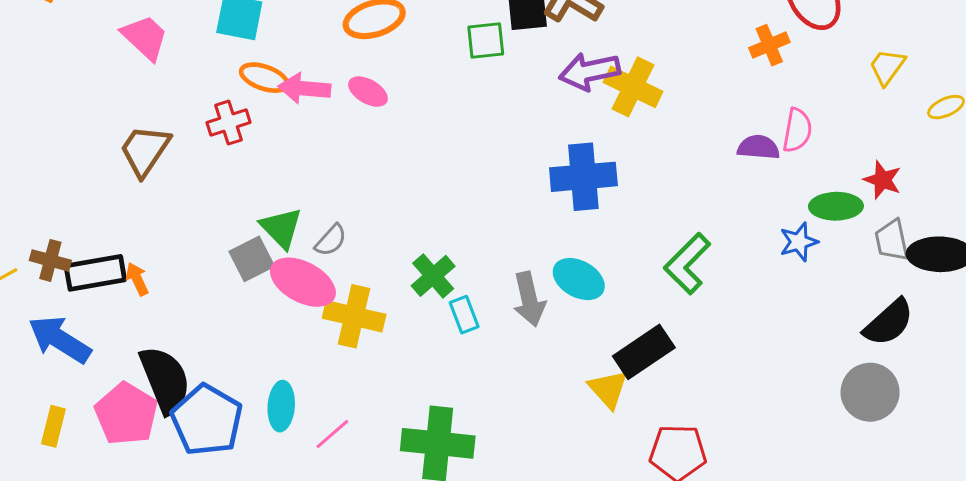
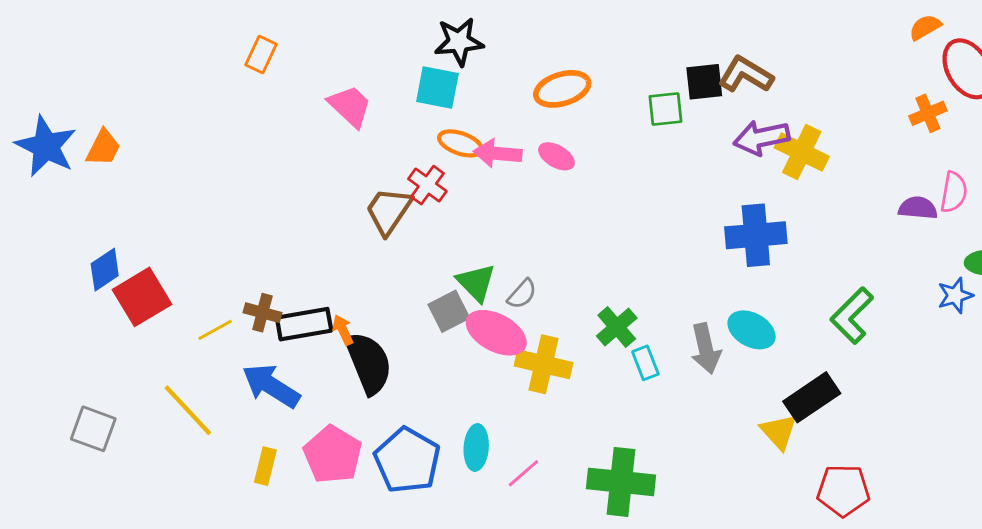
red cross: (229, 123) -> (427, 185), turned -36
brown trapezoid: (145, 150) -> (389, 211), moved
black semicircle: (165, 380) -> (369, 363), moved

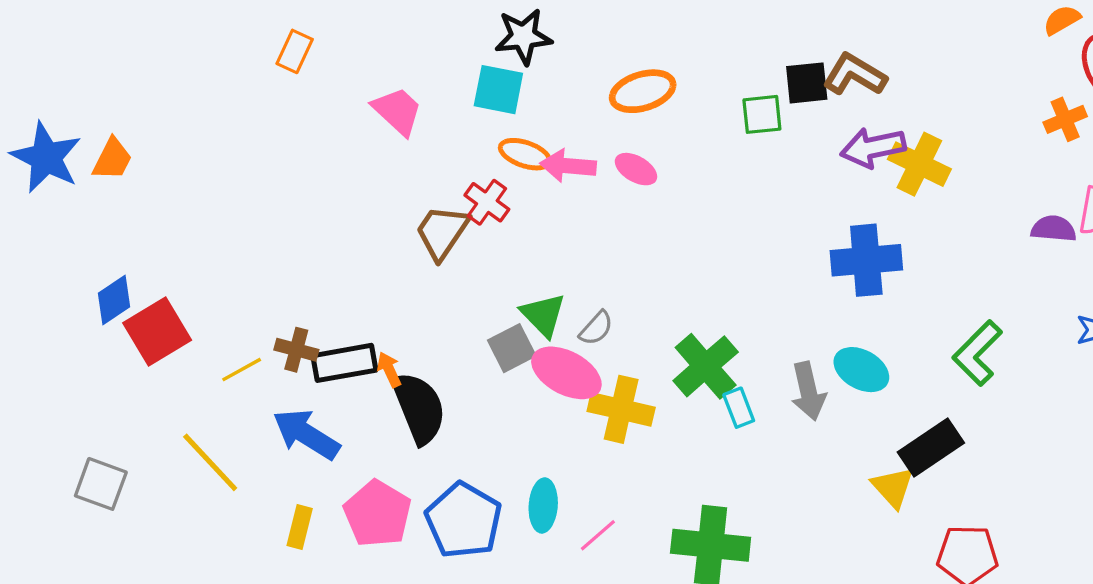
green cross: (617, 327) -> (706, 366), size x1.4

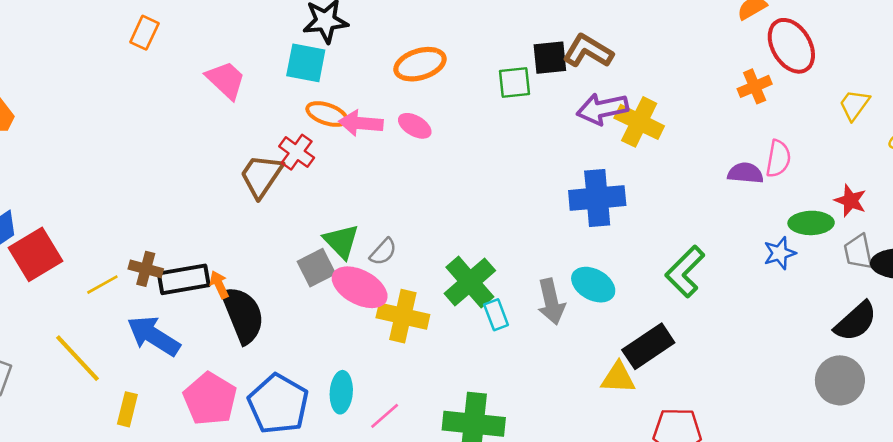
yellow triangle: (893, 487) -> (618, 378), turned -45
yellow rectangle: (300, 527) -> (127, 409), moved

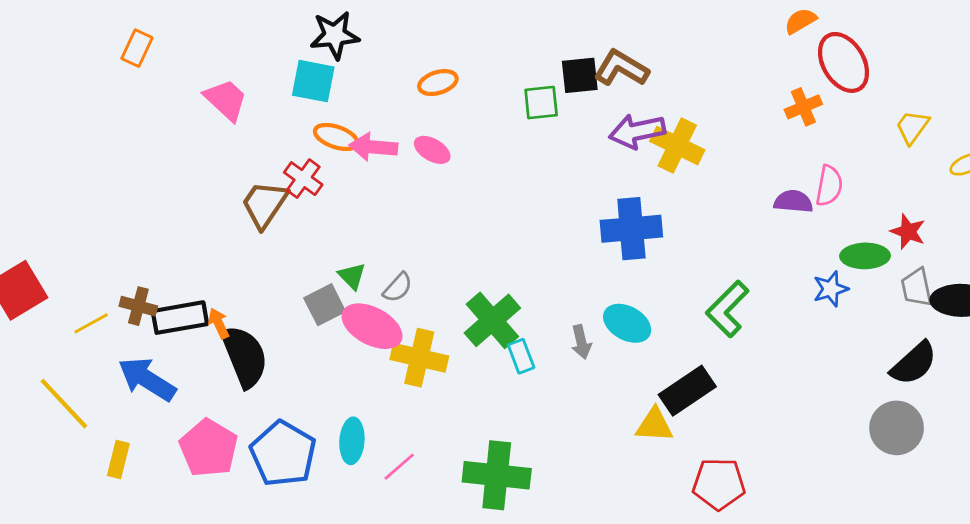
orange ellipse: (420, 64) -> (438, 83), size x0.7
green triangle: (341, 241) -> (352, 276), size x0.7
gray arrow: (551, 302) -> (581, 342), size x0.7

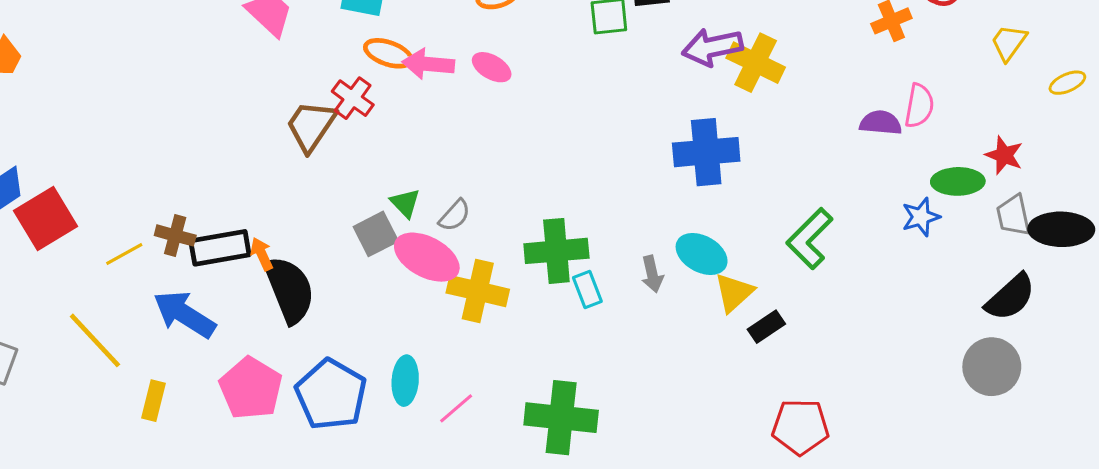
green cross: (492, 320) -> (556, 251), turned 36
black rectangle: (687, 391) -> (766, 327), size x0.6
yellow triangle: (654, 425) -> (734, 293), moved, turned -45

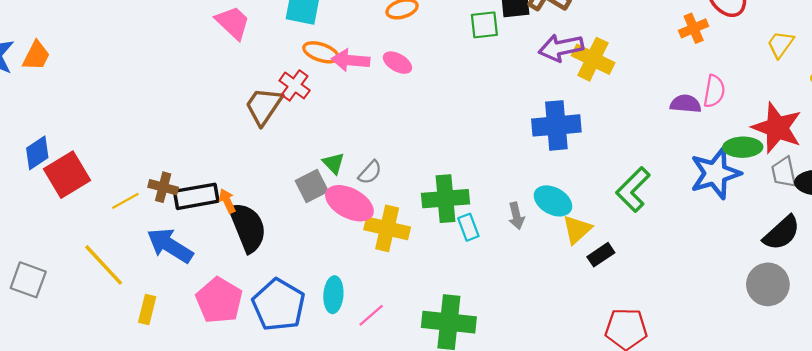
red star: (1004, 155) -> (777, 128), size x1.8
blue star: (921, 217) -> (715, 173), size x1.8

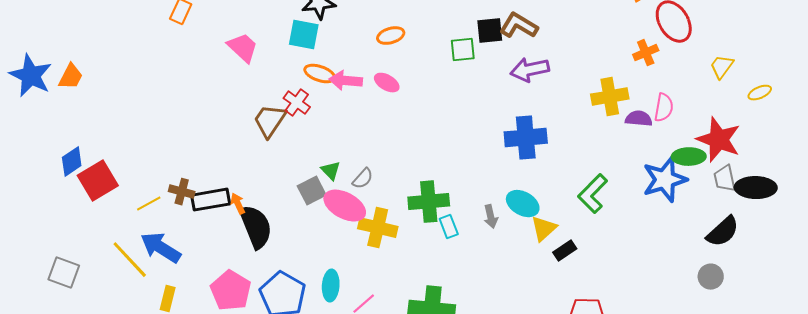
yellow cross: (593, 59) -> (610, 97), moved, turned -36
blue arrow: (170, 246) -> (161, 248), moved
gray circle: (768, 284) -> (711, 277), size x0.7

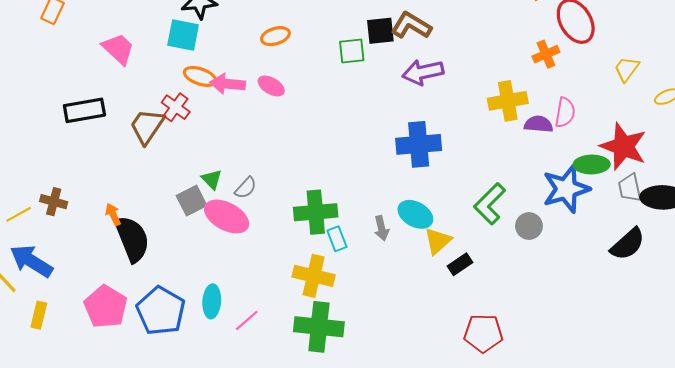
black rectangle: (211, 200) -> (84, 110), moved
yellow cross: (378, 228) -> (314, 276), moved
gray circle: (711, 277) -> (529, 226), moved

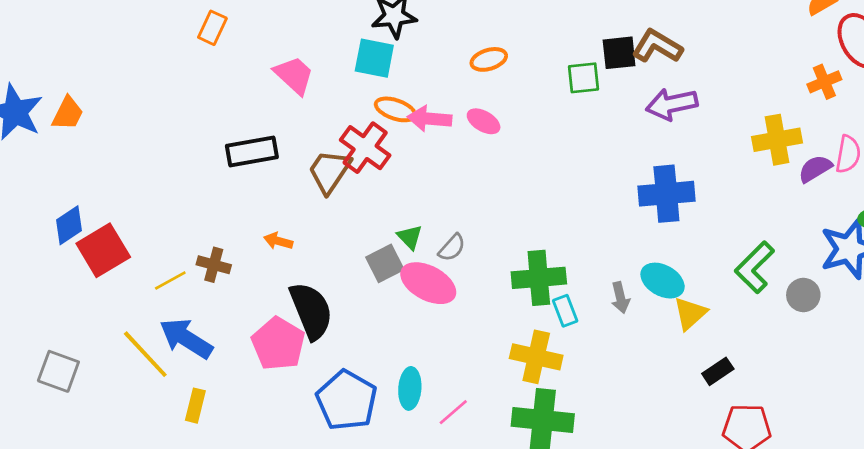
red cross: (176, 107) -> (365, 148), size x1.4
purple semicircle: (539, 124) -> (815, 169), turned -36
orange arrow: (113, 214) -> (278, 241), moved, turned -50
black rectangle: (460, 264) -> (718, 371), moved
pink pentagon: (106, 307) -> (278, 344), moved

